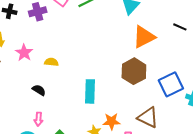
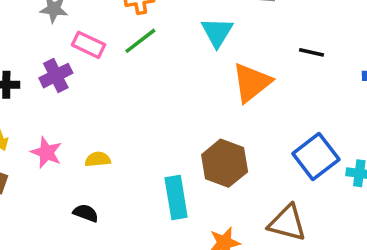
brown hexagon: (134, 71) -> (225, 163), moved

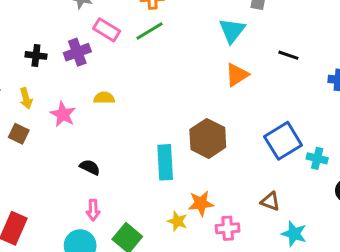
cyan triangle: (217, 32) -> (232, 30), moved
orange triangle: (252, 82) -> (237, 75), size x0.7
yellow semicircle: (98, 159) -> (104, 98), moved
brown triangle: (287, 223) -> (270, 201), moved, size x0.6

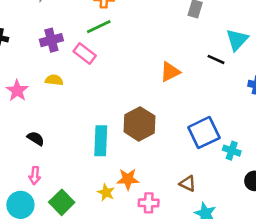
pink rectangle: (107, 30) -> (85, 53), moved
cyan triangle: (232, 30) -> (237, 40), moved
purple cross: (77, 52) -> (51, 40), moved

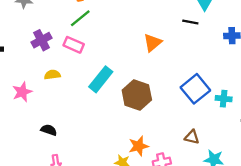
pink star: (17, 91) -> (22, 92), turned 30
cyan rectangle: (101, 141) -> (101, 79), moved, turned 50

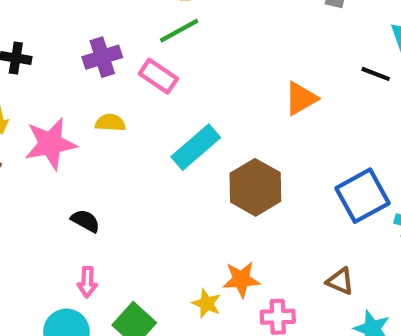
pink star: (22, 92) -> (50, 144), size x1.4

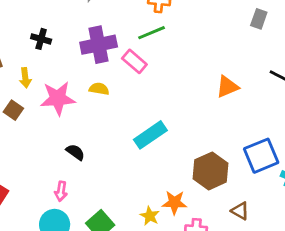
purple cross: (102, 57) -> (99, 45), size x1.4
cyan rectangle: (196, 147) -> (150, 135), moved
brown hexagon: (255, 187) -> (210, 171), moved
pink arrow: (87, 282) -> (61, 191), moved

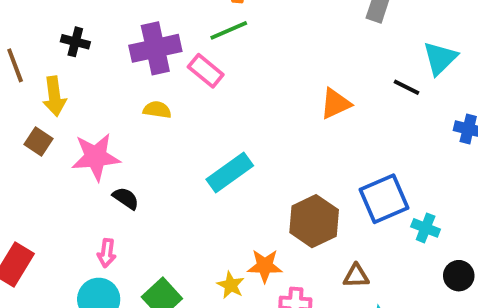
yellow arrow: (25, 78) -> (54, 96), size x1.4
pink star: (58, 98) -> (96, 157), moved
brown triangle: (240, 211) -> (356, 276), turned -30

